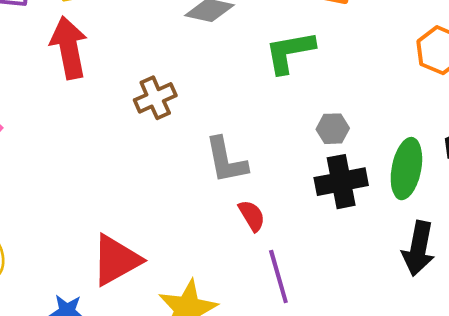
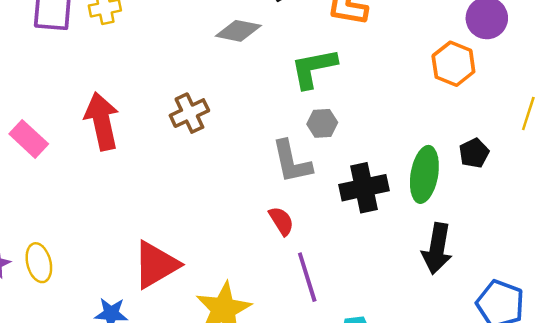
red arrow: (69, 48) -> (102, 121), moved
gray hexagon: (333, 129) -> (322, 123), moved
gray L-shape: (226, 160) -> (292, 162), moved

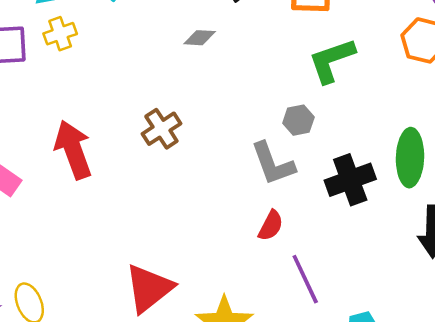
gray diamond: (238, 31) -> (200, 38), size x0.7
green L-shape: (314, 68) -> (332, 60), moved
red semicircle: (281, 221) -> (271, 226), turned 68

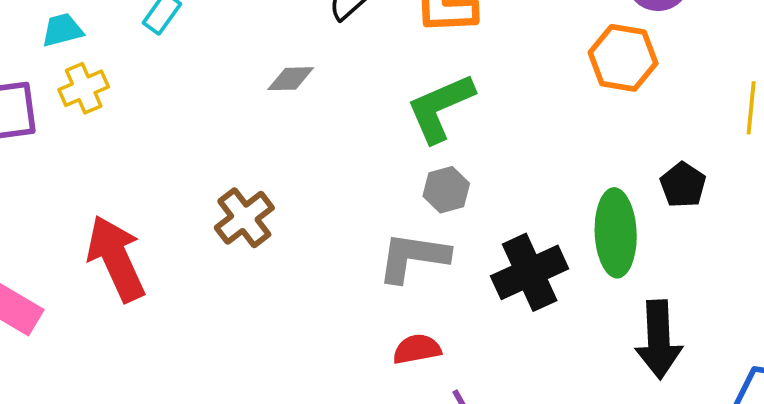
green L-shape: (332, 60) -> (440, 108), moved
gray L-shape: (273, 164) -> (413, 257), turned 123
red semicircle: (271, 226) -> (417, 349), turned -124

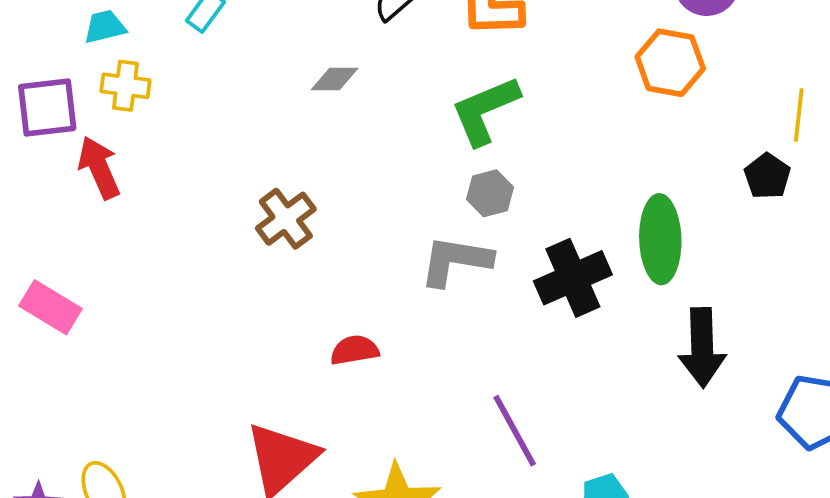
yellow cross: (84, 88) -> (125, 86), turned 30
black pentagon: (683, 185) -> (767, 176), moved
red arrow: (116, 259) -> (99, 168), moved, size x0.7
red semicircle: (417, 349) -> (355, 350), moved

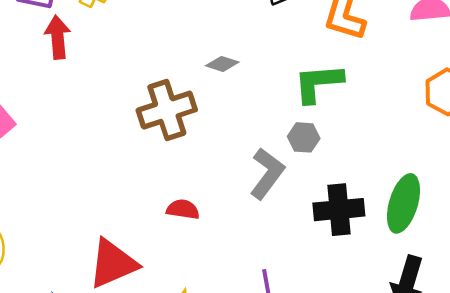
gray diamond: (334, 79) -> (222, 64), moved
brown cross: (286, 219) -> (167, 110), size x1.4
gray L-shape: (456, 261) -> (267, 173), turned 99

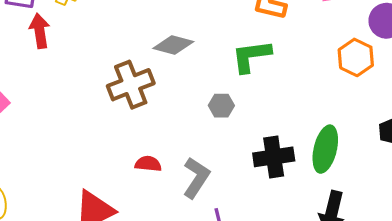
gray diamond: (222, 64) -> (173, 45), size x1.5
gray hexagon: (304, 137) -> (221, 106), moved
gray L-shape: (267, 173) -> (196, 178), moved

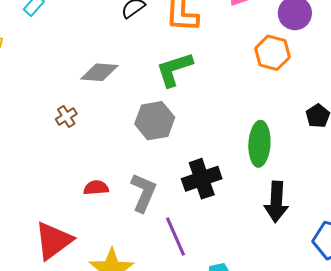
brown cross: (131, 85) -> (66, 117), size x0.5
gray hexagon: (221, 106) -> (155, 121), size x1.6
black cross: (274, 157) -> (202, 179), moved

